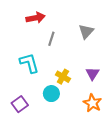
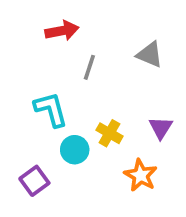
gray triangle: (86, 31) -> (150, 54), turned -49
cyan circle: (51, 94) -> (75, 150), moved
orange star: (92, 103) -> (141, 175), moved

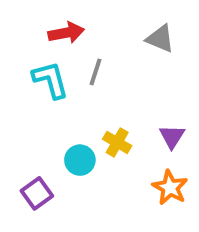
gray triangle: (150, 54) -> (160, 39), moved
cyan L-shape: (51, 109) -> (51, 80), moved
orange star: (141, 175) -> (170, 187), moved

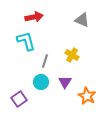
gray line: (96, 72) -> (45, 61), moved
purple triangle: (172, 137) -> (65, 82), moved
yellow cross: (117, 142) -> (72, 55), moved

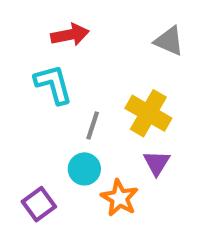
yellow cross: (72, 55) -> (148, 113), size x1.5
purple triangle: (65, 82) -> (157, 163), moved
orange star: (87, 96) -> (119, 198), moved

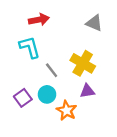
gray line: (93, 126) -> (52, 70), turned -56
purple triangle: (157, 163) -> (87, 91), turned 49
purple square: (39, 204) -> (23, 98), moved

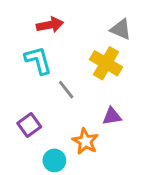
yellow cross: (83, 63) -> (106, 63), moved
cyan circle: (47, 94) -> (54, 160), moved

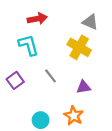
gray line: (66, 90) -> (50, 76), moved
purple square: (29, 125) -> (15, 80), moved
orange star: (85, 141) -> (74, 116), moved

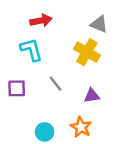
purple square: (15, 80) -> (17, 88), turned 35

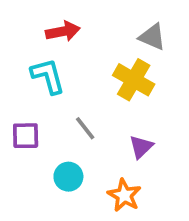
purple triangle: (92, 96) -> (141, 147), turned -35
cyan circle: (45, 132) -> (68, 177), moved

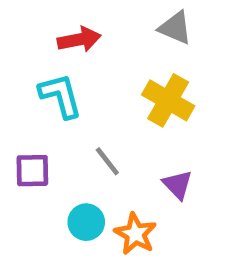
gray triangle: (152, 37) -> (175, 28), moved
purple triangle: (141, 147) -> (178, 185), turned -30
orange star: (124, 195) -> (135, 234), moved

